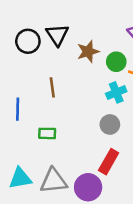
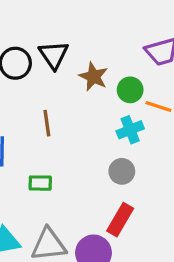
brown star: (88, 52) -> (94, 77), turned -30

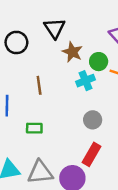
black triangle: (54, 55) -> (55, 28), moved
cyan cross: (130, 130) -> (85, 81), moved

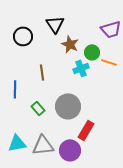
gray circle: (93, 120) -> (68, 106), moved, size x1.6
green rectangle: (34, 128) -> (38, 108), turned 48

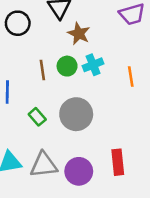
green circle: (92, 52) -> (67, 66), moved
orange line: (109, 62) -> (131, 76), moved, turned 63
red rectangle: (86, 130) -> (118, 162), moved, turned -36

